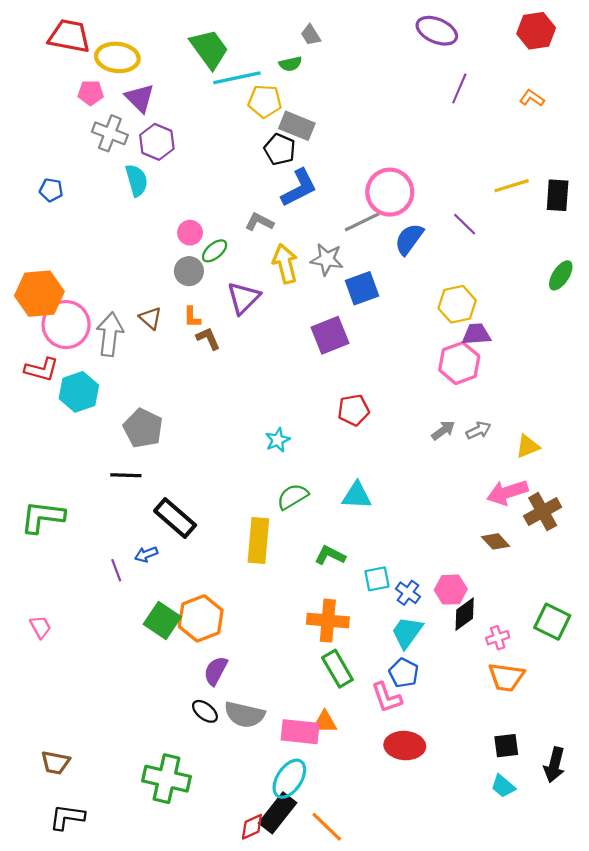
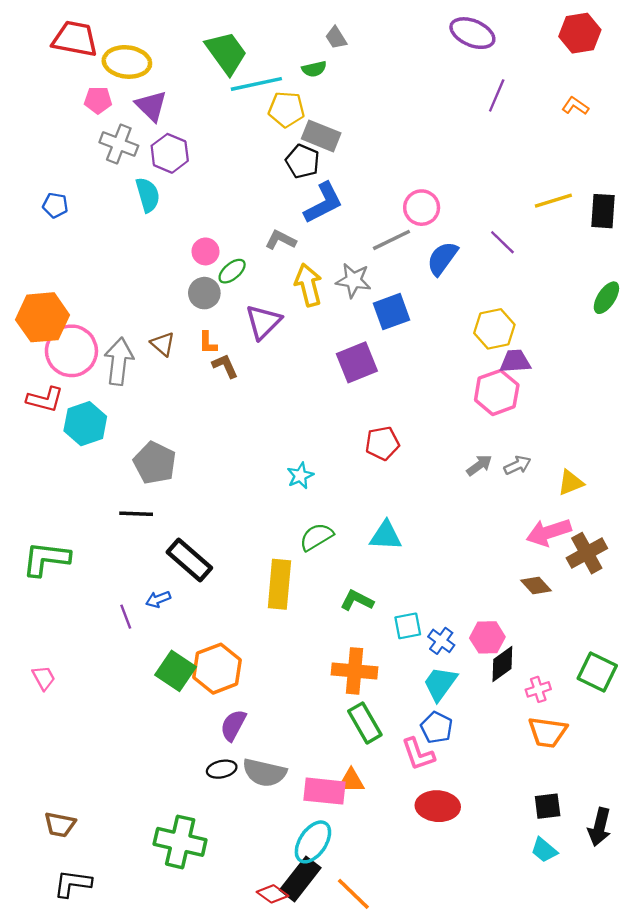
pink circle: (390, 192) -> (422, 208), size x0.7
black ellipse: (205, 711) -> (222, 769), turned -50
red diamond: (252, 827) -> (273, 894), turned 60

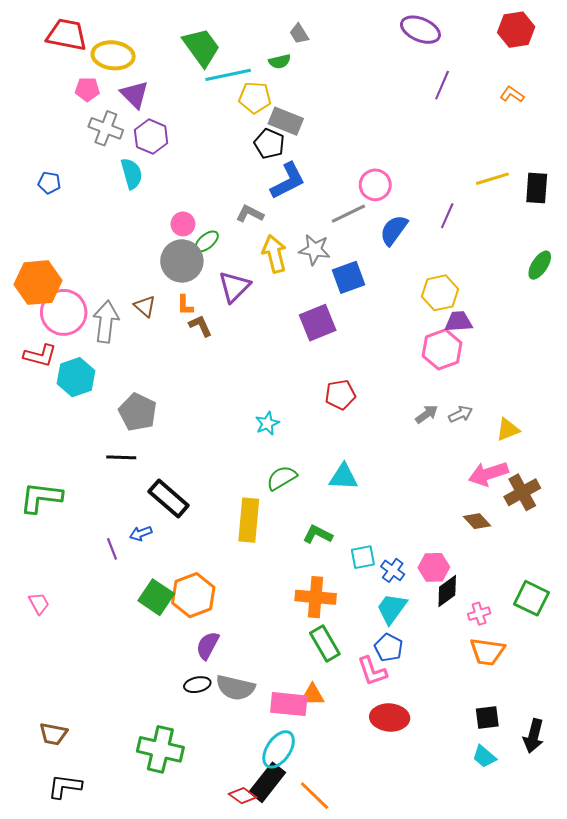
purple line: (502, 242) -> (447, 216), turned 70
gray circle: (204, 293) -> (182, 261), size x1.5

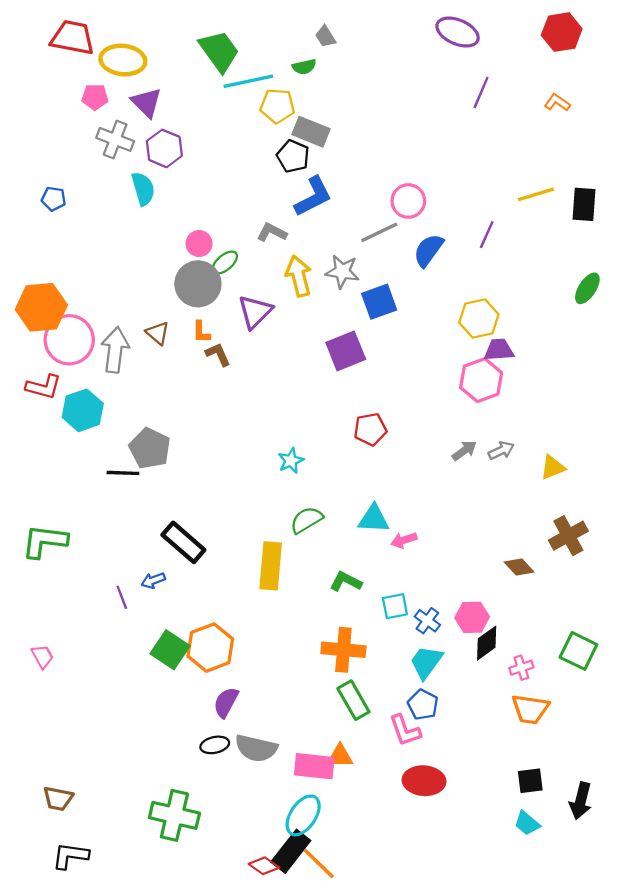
black line: (121, 457) -> (123, 473), moved
pink arrow: (488, 474) -> (404, 540), moved, size x0.6
orange line: (315, 796) -> (319, 864), moved

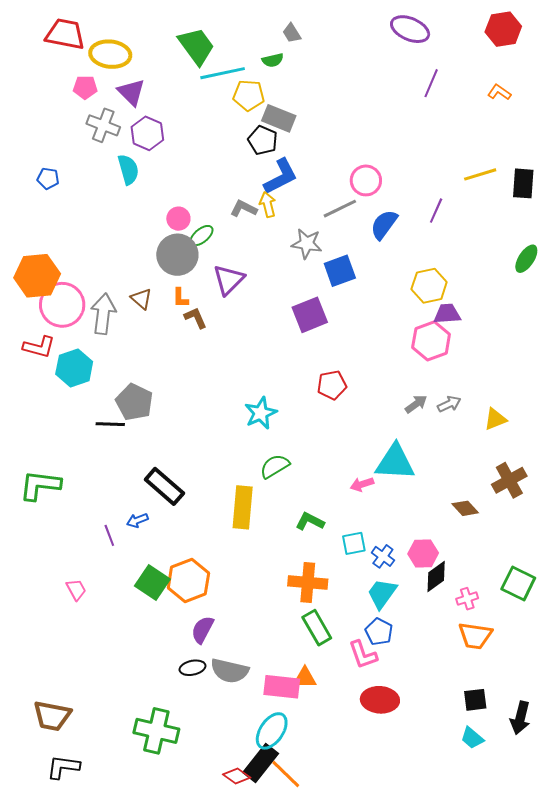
yellow arrow: (299, 276) -> (268, 205), moved, size x0.7
cyan star: (291, 461) -> (261, 413), size x1.4
cyan triangle: (374, 519) -> (395, 462), moved, size x1.4
pink trapezoid: (42, 656) -> (76, 590), moved
brown trapezoid: (58, 799) -> (52, 716), size x1.4

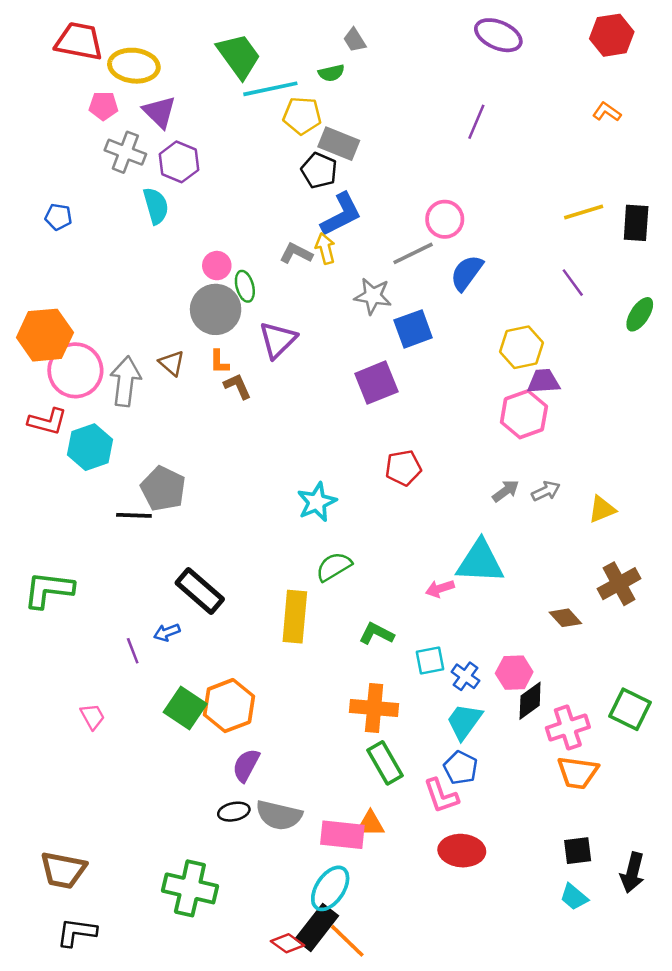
purple line: (431, 83) -> (476, 122), moved
purple line: (436, 211) -> (573, 283), moved, turned -60
green ellipse: (202, 236) -> (245, 286), turned -65
pink cross: (467, 599) -> (568, 728), size x1.6

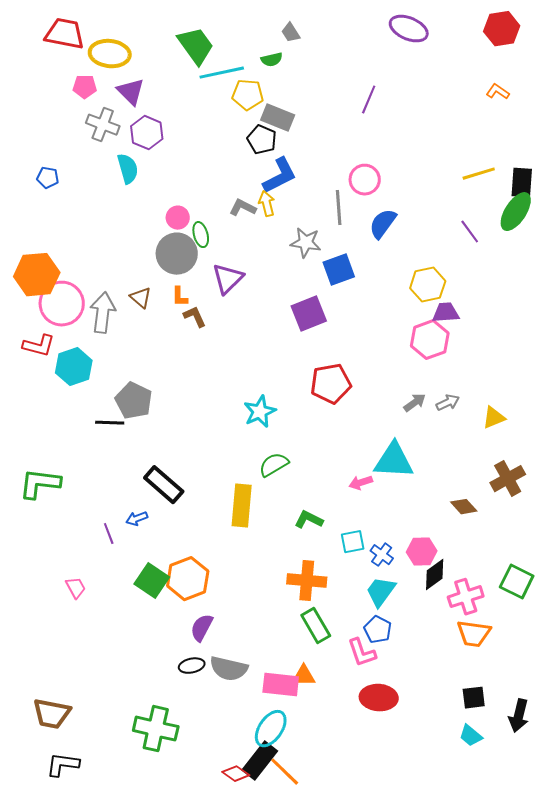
purple line: (476, 122) -> (369, 100), moved
gray line: (413, 253) -> (339, 208), turned -68
green ellipse: (640, 314) -> (516, 212), moved, size x1.4
red pentagon: (403, 468) -> (331, 384), size x1.4

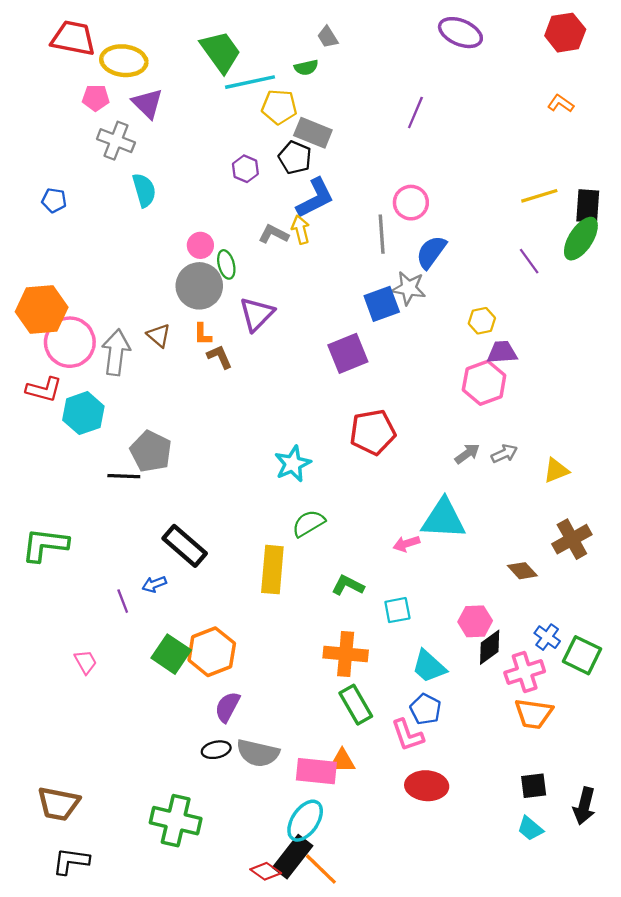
purple hexagon: (147, 133) -> (245, 169), moved, size x0.7
gray star: (306, 243) -> (409, 288), moved
yellow hexagon: (428, 285) -> (482, 321), size x0.7
blue cross: (382, 555) -> (547, 637), moved
cyan trapezoid: (381, 592) -> (429, 666), turned -84

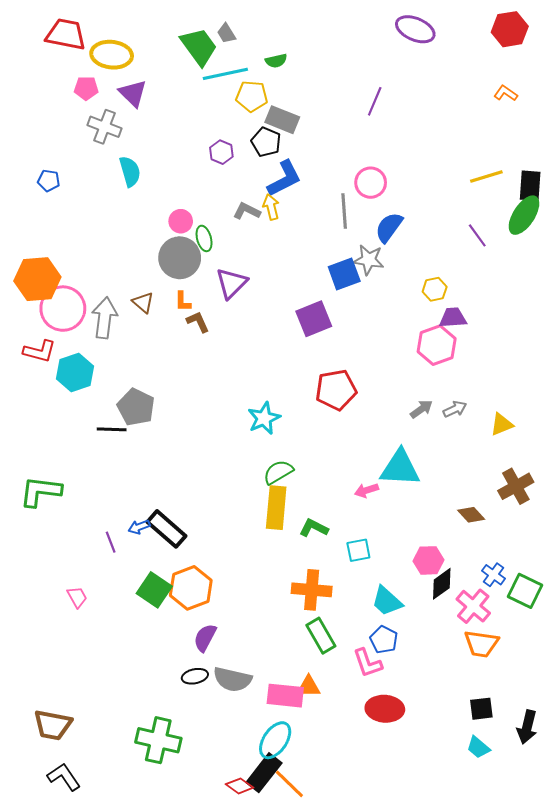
gray trapezoid: (328, 37) -> (226, 33), moved
black rectangle: (185, 546) -> (166, 529), moved
yellow rectangle: (272, 570) -> (276, 508), moved
pink cross: (525, 672) -> (473, 606), turned -32
black L-shape: (71, 861) -> (64, 777), turned 48

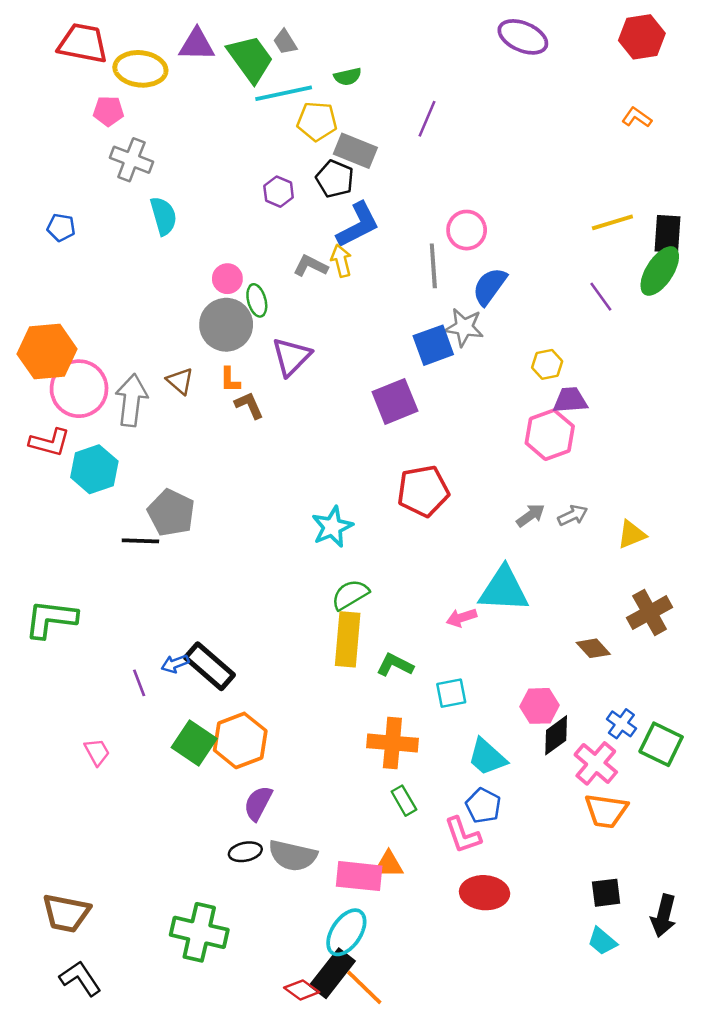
purple triangle: (133, 93) -> (197, 45), moved, turned -44
purple line: (375, 101) -> (427, 119), moved
green rectangle: (321, 636) -> (404, 801), size x0.7

